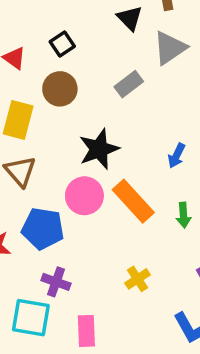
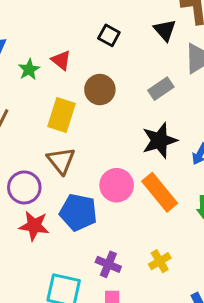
black square: (62, 44) -> (109, 35), moved, turned -30
black star: (99, 149) -> (159, 140), moved
purple cross: (56, 282) -> (108, 264), moved

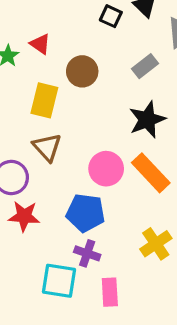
black square: (109, 35) -> (111, 16), moved
blue pentagon: (78, 212) -> (86, 213), moved
yellow cross: (160, 261) -> (156, 244), size x1.4
purple cross: (108, 264) -> (87, 253), moved

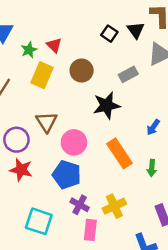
yellow rectangle: (44, 100) -> (42, 75), moved
black star: (147, 120) -> (107, 105), moved
pink circle: (106, 169) -> (74, 142), moved
purple cross: (87, 253) -> (80, 205), moved
pink rectangle: (110, 292) -> (90, 230), moved

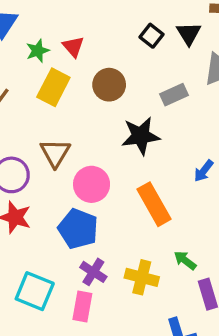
green arrow: (152, 168) -> (185, 260), moved, turned 119
yellow cross: (114, 206) -> (142, 277), turned 35
pink rectangle: (90, 230) -> (82, 306), moved

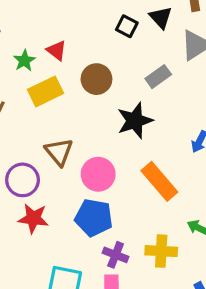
yellow rectangle: (53, 87) -> (45, 91), turned 48

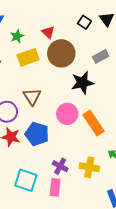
red triangle: (57, 50) -> (48, 32), moved
brown circle: (96, 79) -> (61, 53), size x1.4
pink circle: (98, 174) -> (67, 114), moved
blue pentagon: (94, 218) -> (37, 134), moved

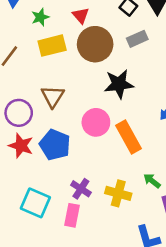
gray rectangle: (101, 56) -> (137, 39), moved

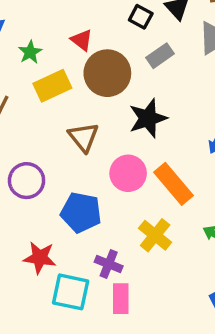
brown triangle: (53, 96) -> (83, 137), moved
red star: (21, 146) -> (40, 258), moved
purple cross: (81, 189) -> (109, 264), moved
yellow cross: (118, 193) -> (155, 235), moved, turned 35

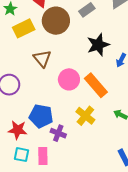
black star: (148, 118) -> (98, 45), moved
blue pentagon: (81, 212) -> (41, 116), moved
cyan square: (71, 292) -> (22, 155), moved, size x0.7
pink rectangle: (121, 299) -> (43, 156), moved

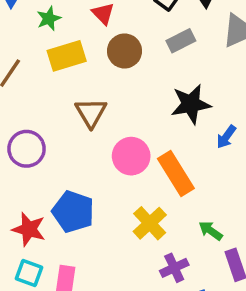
brown circle: (56, 21) -> (125, 51), size x0.7
purple cross: (58, 133) -> (174, 268), moved, turned 35

